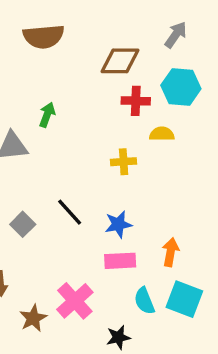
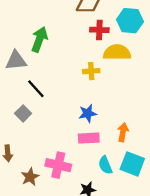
green arrow: (47, 115) -> (39, 39), size x1.5
yellow semicircle: (162, 134) -> (117, 52), size x1.6
black line: (70, 212) -> (36, 89), moved
pink cross: (75, 301) -> (58, 165), turned -35

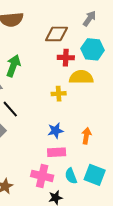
orange arrow: (123, 132) -> (86, 136), moved
pink cross: (58, 165) -> (42, 176), moved

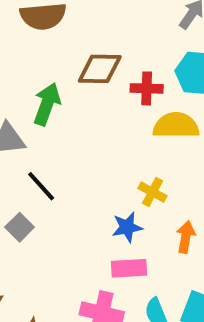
brown diamond: (57, 34) -> (100, 69), moved
yellow cross: (59, 94) -> (152, 192), moved, turned 32

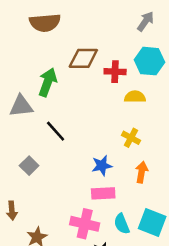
yellow semicircle: (176, 126) -> (135, 97), size x0.7
black line: (41, 186) -> (56, 131), moved
yellow cross: (152, 192) -> (131, 138), moved

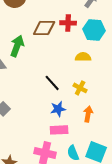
red cross: (115, 72) -> (68, 23), moved
black line: (56, 131) -> (52, 83), moved

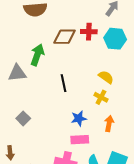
yellow semicircle: (83, 57) -> (106, 77), moved, turned 35
black line: (52, 83) -> (64, 83), moved, turned 30

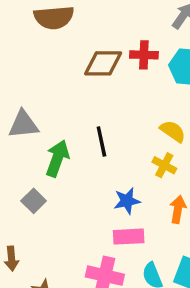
green arrow: (37, 55) -> (57, 158), moved

